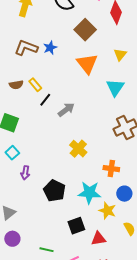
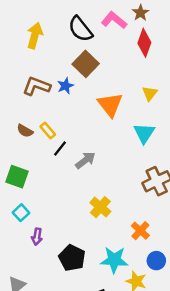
brown square: (85, 30) -> (86, 64), moved
brown semicircle: (16, 85) -> (25, 131), turned 40
orange cross: (111, 169) -> (140, 231), turned 35

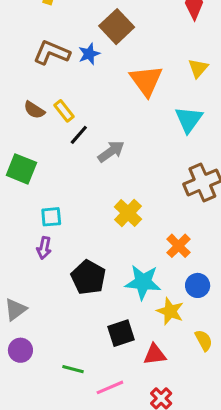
cyan square: (21, 213) -> (51, 217), moved, turned 35

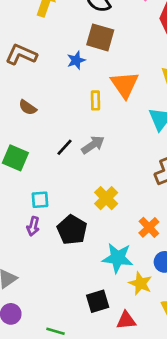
brown square: (117, 27) -> (100, 37), turned -32
brown L-shape: (52, 53) -> (21, 55), moved
yellow rectangle: (64, 111) -> (95, 100), moved, turned 36
black line: (79, 135) -> (65, 147), moved
black pentagon: (88, 277) -> (72, 230), moved

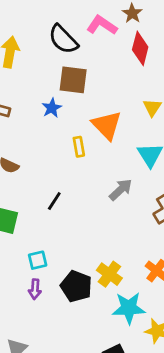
gray arrow: (93, 145) -> (121, 190), moved
yellow cross: (106, 198) -> (109, 274), moved

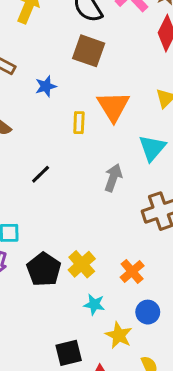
blue star: (52, 108) -> (46, 86), moved
gray arrow: (121, 190) -> (113, 178), turned -40
cyan star: (129, 308) -> (94, 305), size x0.6

